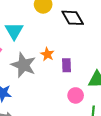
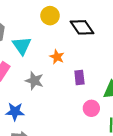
orange star: (47, 54) -> (57, 57), moved
gray star: (23, 65) -> (34, 81), size x0.7

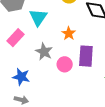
purple rectangle: (79, 78) -> (86, 56), size x1.5
pink circle: (91, 108) -> (65, 64), moved

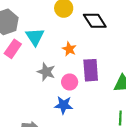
pink rectangle: (16, 38) -> (13, 49), moved
blue star: (21, 77) -> (64, 105), moved

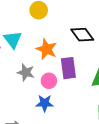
black diamond: (95, 21) -> (82, 35), moved
orange star: (69, 49) -> (46, 49), size x1.5

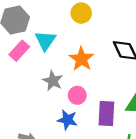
purple rectangle: (68, 68) -> (106, 114), moved

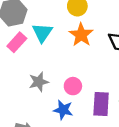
orange star: (81, 59) -> (81, 35), moved
gray star: (53, 81) -> (39, 82), moved, turned 30

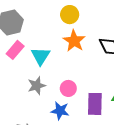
cyan triangle: (42, 33) -> (41, 56), moved

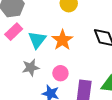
orange star: (74, 41) -> (62, 40), moved

